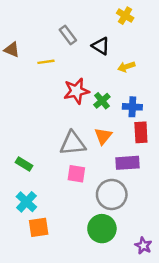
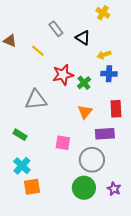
yellow line: (46, 62) -> (38, 51), turned 48
blue cross: (132, 107) -> (109, 74), moved
gray triangle: (73, 143) -> (36, 100), moved
purple star: (143, 246) -> (114, 189), moved

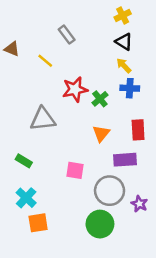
yellow cross: (103, 13) -> (123, 15), turned 32
black triangle: (83, 38) -> (124, 42), moved
yellow arrow: (104, 55) -> (124, 66), turned 64
purple star: (114, 189) -> (139, 204), moved

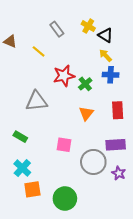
yellow cross: (123, 15) -> (88, 26), moved, turned -32
purple rectangle: (125, 160) -> (116, 145), moved
green circle: (100, 224) -> (65, 198), moved

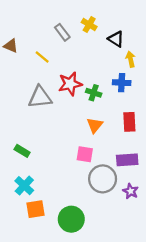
yellow cross: (88, 26) -> (89, 25), moved
yellow arrow: (105, 55) -> (131, 59), moved, turned 32
green cross: (85, 84) -> (94, 93), turned -32
gray triangle: (37, 101) -> (40, 97), moved
pink square: (64, 145) -> (85, 154), moved

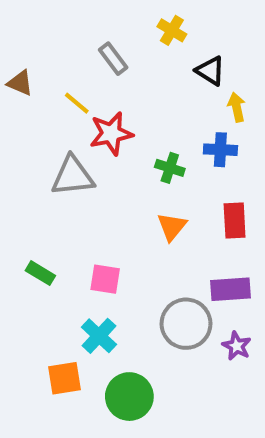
yellow cross: (89, 25) -> (172, 30), moved
red star: (70, 84) -> (111, 133), moved
pink square: (85, 154) -> (105, 279), moved
cyan cross: (24, 186) -> (99, 336), moved

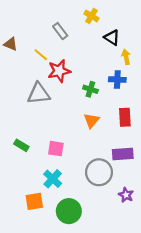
purple star: (237, 346) -> (126, 195), moved

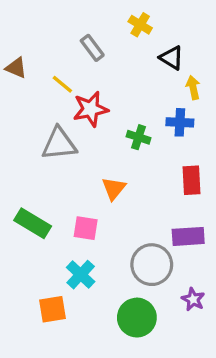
orange triangle: (91, 121) -> (114, 188), moved
green rectangle: (21, 145) -> (33, 223), size x1.5
green circle: (69, 211) -> (137, 318), moved

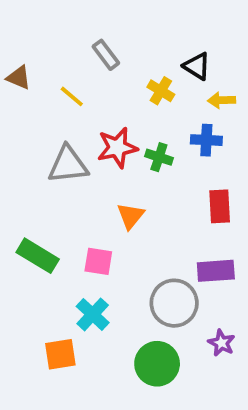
yellow cross: (140, 25) -> (161, 91), moved
yellow arrow: (193, 88) -> (222, 100), turned -80
red star: (91, 109) -> (117, 148), moved

